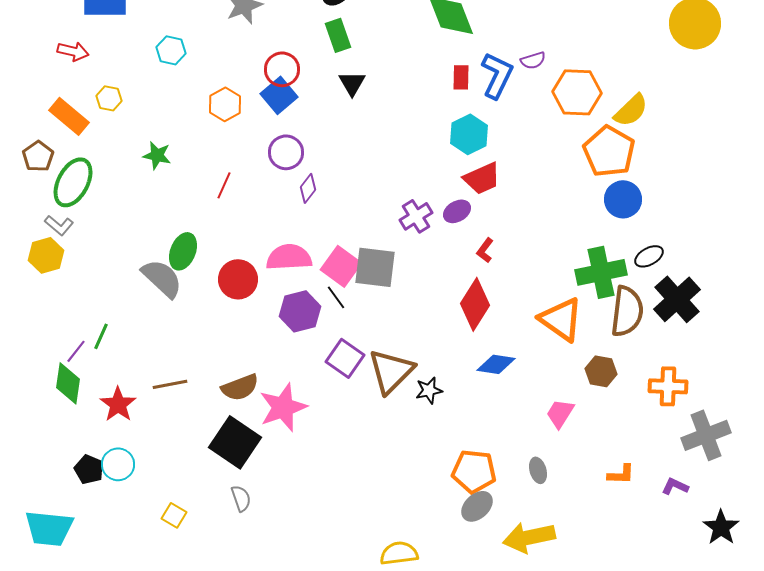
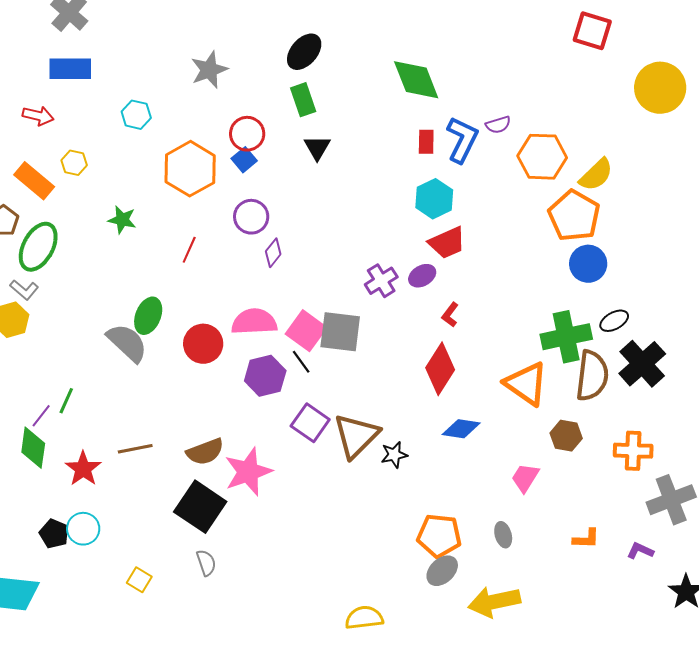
blue square: (279, 95) -> (244, 160), size x0.7
orange hexagon: (225, 104) -> (190, 169), size x1.6

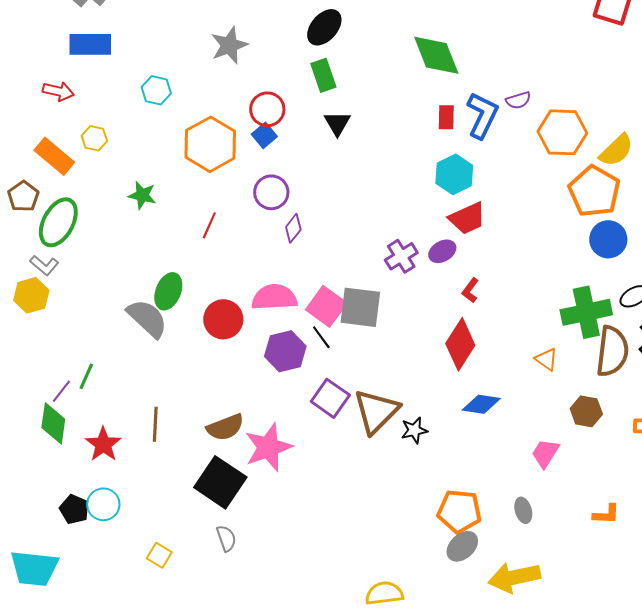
orange triangle: (526, 384) -> (546, 359), size x0.5
brown line: (135, 449) -> (155, 424), turned -76

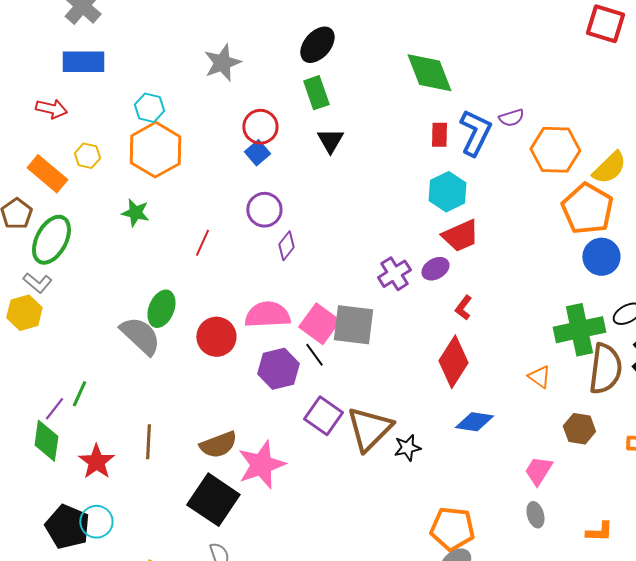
orange hexagon: (210, 144) -> (155, 150), moved
black pentagon: (74, 509) -> (67, 527), size x1.5
gray ellipse: (523, 510) -> (535, 515), moved

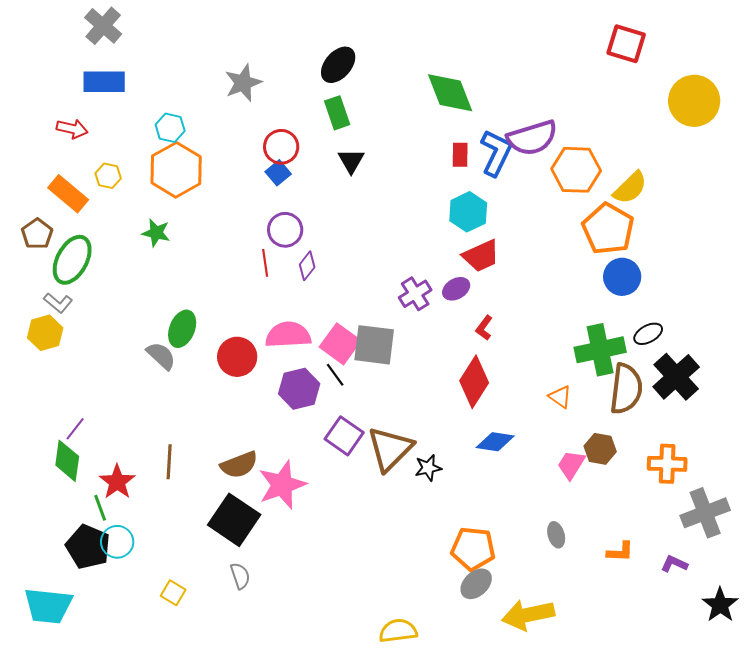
purple semicircle: (511, 118) -> (532, 138), size x2.0
red line: (202, 243) -> (265, 263), moved, turned -32
gray semicircle: (140, 336) -> (161, 356), size x0.7
green line: (79, 394) -> (100, 508), moved, turned -44
pink trapezoid: (538, 471) -> (571, 465), moved

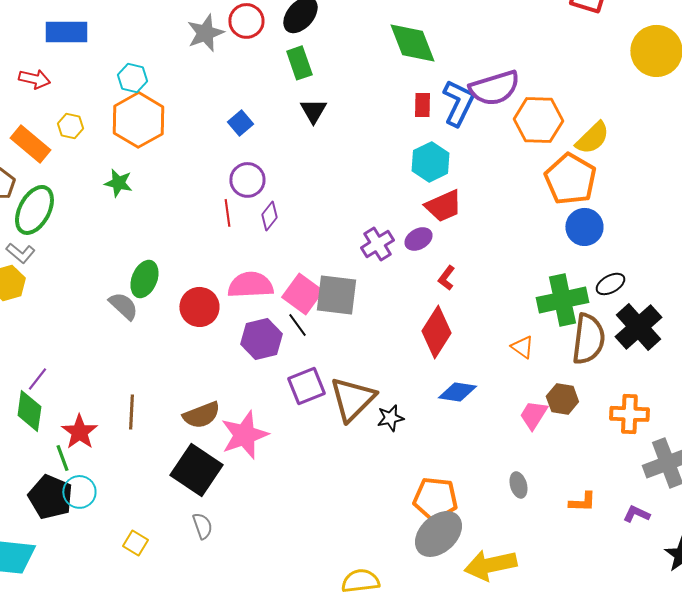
red circle: (281, 147) -> (246, 21), moved
purple square: (344, 436) -> (306, 386), turned 33
gray ellipse: (476, 584) -> (438, 534), size x1.5

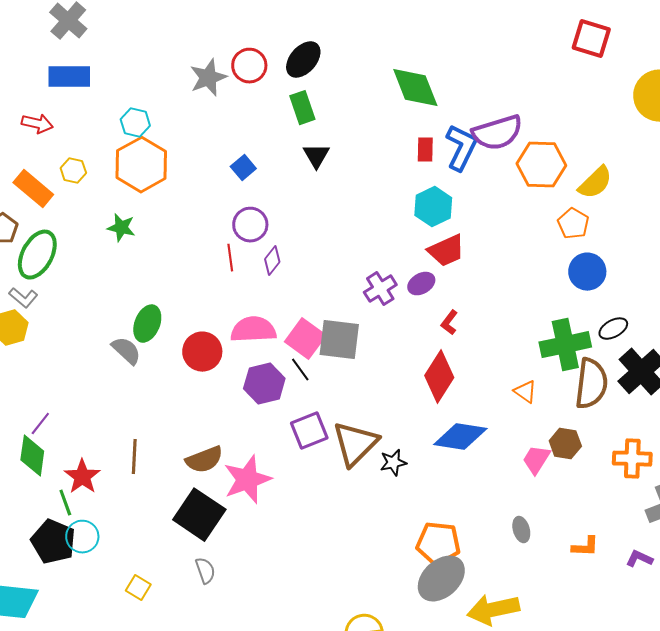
orange pentagon: (570, 179) -> (573, 224), size x0.6
blue diamond: (457, 392) -> (460, 437), size x1.4

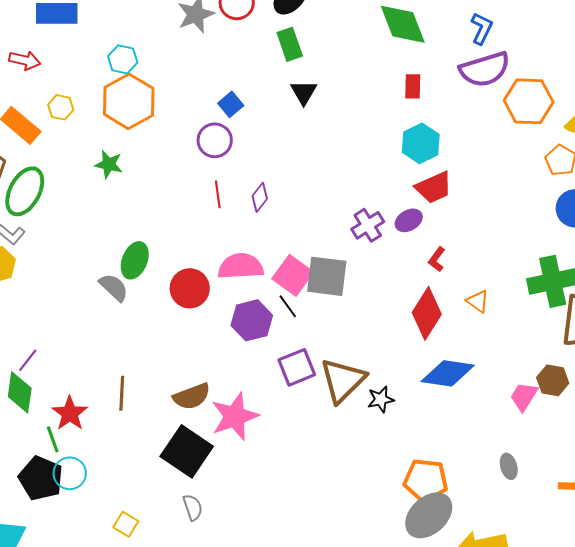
blue L-shape: (461, 148) -> (482, 28), moved, size x0.7
purple circle: (250, 225) -> (215, 140), moved
orange triangle: (525, 392) -> (478, 301), moved

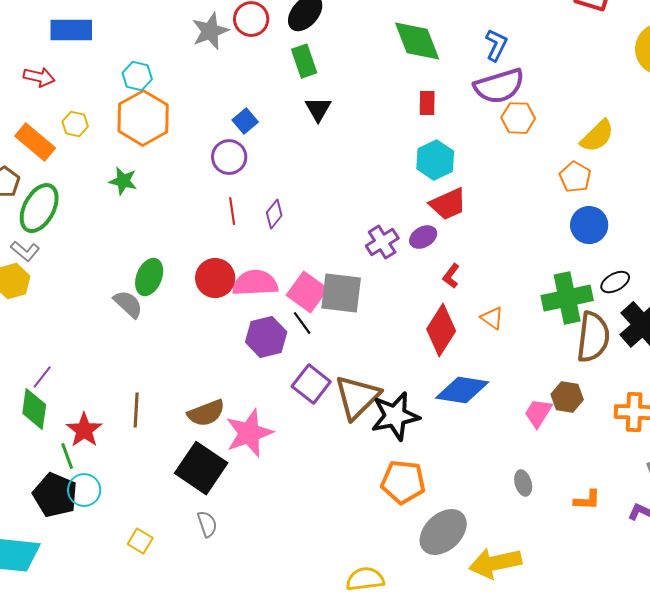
orange hexagon: (529, 101) -> (518, 118), moved, size x0.7
red circle: (190, 288) -> (215, 278), moved
purple square: (297, 367) -> (311, 384), turned -30
black star: (381, 399) -> (395, 416), size x1.8
orange pentagon: (426, 480) -> (403, 482), moved

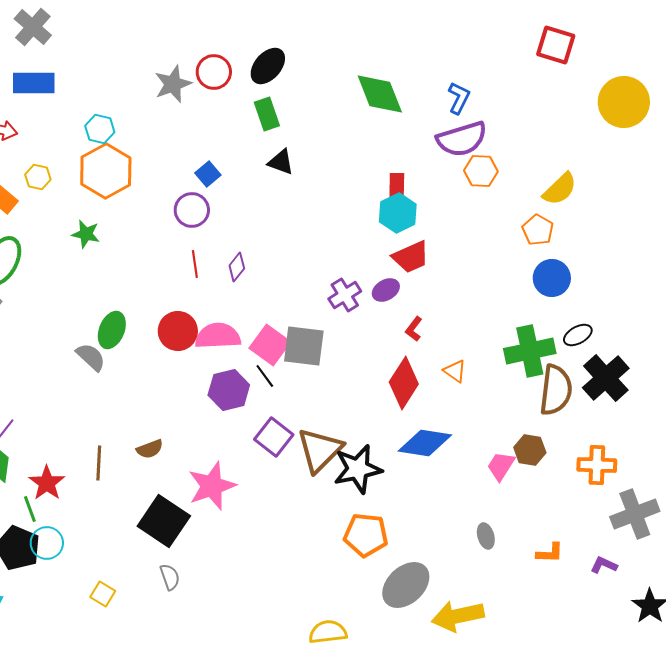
red rectangle: (427, 103) -> (397, 185), moved
black triangle: (318, 109) -> (281, 162), turned -40
brown semicircle: (206, 413) -> (150, 449), moved, size x0.7

